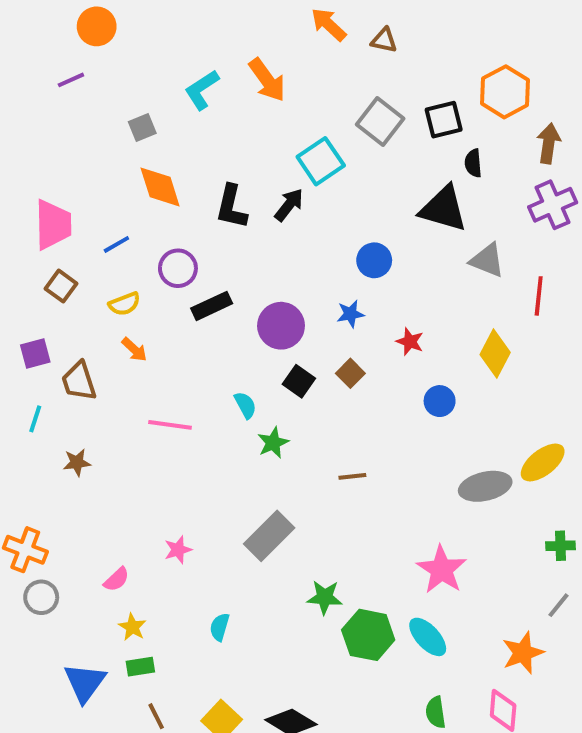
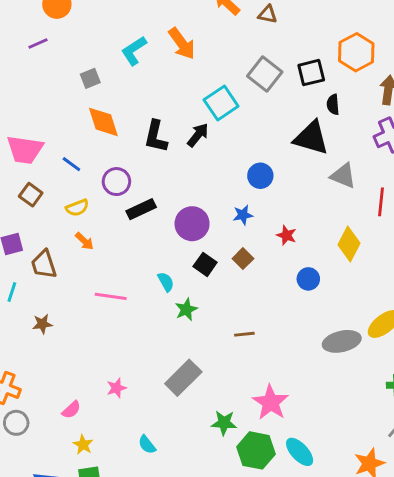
pink trapezoid: (53, 225) -> (25, 150), turned 99
blue line: (116, 244) -> (71, 164), turned 66
pink star: (442, 570) -> (271, 402), moved
cyan semicircle: (220, 627) -> (147, 445), turned -54

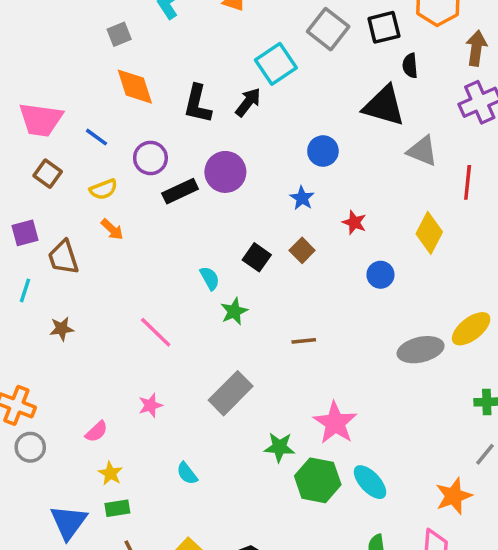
blue star: (243, 215) -> (302, 198), turned -30
purple circle: (192, 224) -> (225, 172), moved
pink line: (111, 296) -> (156, 332), moved, turned 36

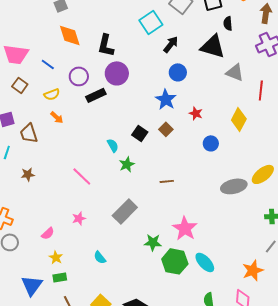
black arrow: (248, 102) -> (171, 44), moved
purple circle: (225, 172) -> (117, 73), moved
blue star: (302, 198) -> (166, 99), size x1.5

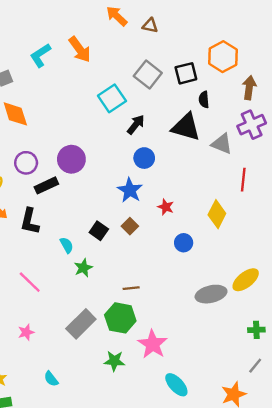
black L-shape: (106, 45) -> (30, 221), moved
gray triangle: (235, 72) -> (222, 144), moved
green hexagon: (175, 261) -> (120, 318), moved

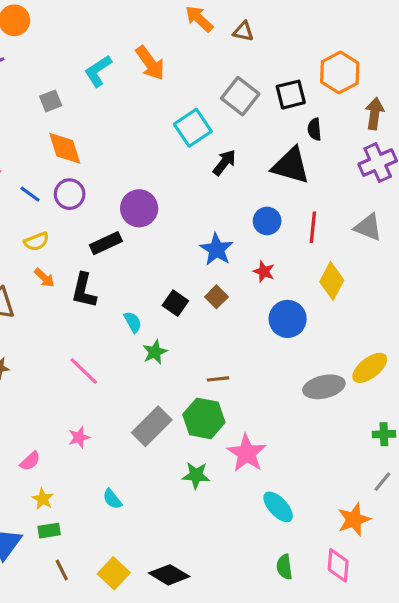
gray triangle: (222, 144) -> (368, 227), moved
blue circle: (144, 158) -> (267, 221), moved
purple circle: (26, 163) -> (70, 194), moved
red line: (243, 180) -> (313, 227), moved
blue circle: (184, 243) -> (288, 319), size x1.5

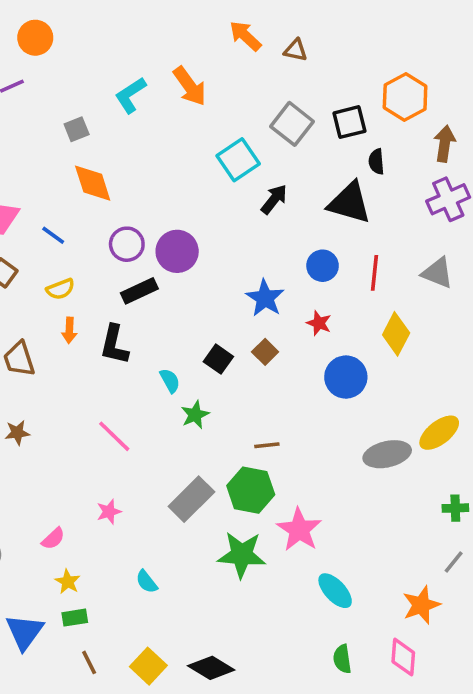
purple circle: (70, 194) -> (127, 244), moved
orange arrow: (44, 278) -> (69, 330), turned 50
green star: (196, 475) -> (242, 555), size x1.5

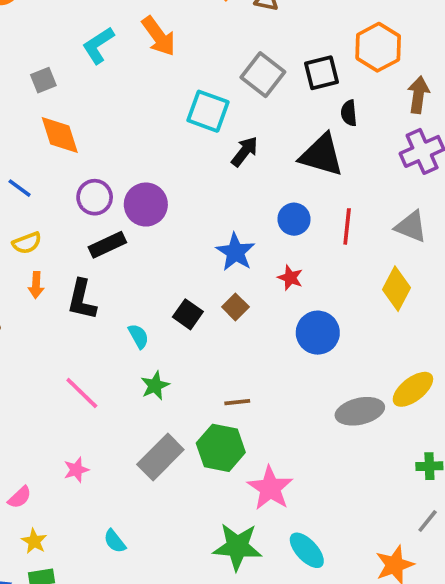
cyan square: (238, 160) -> (208, 111), turned -36
yellow diamond: (396, 334) -> (396, 289), moved
green star: (195, 415) -> (155, 386), moved
green star: (242, 555) -> (237, 547), moved

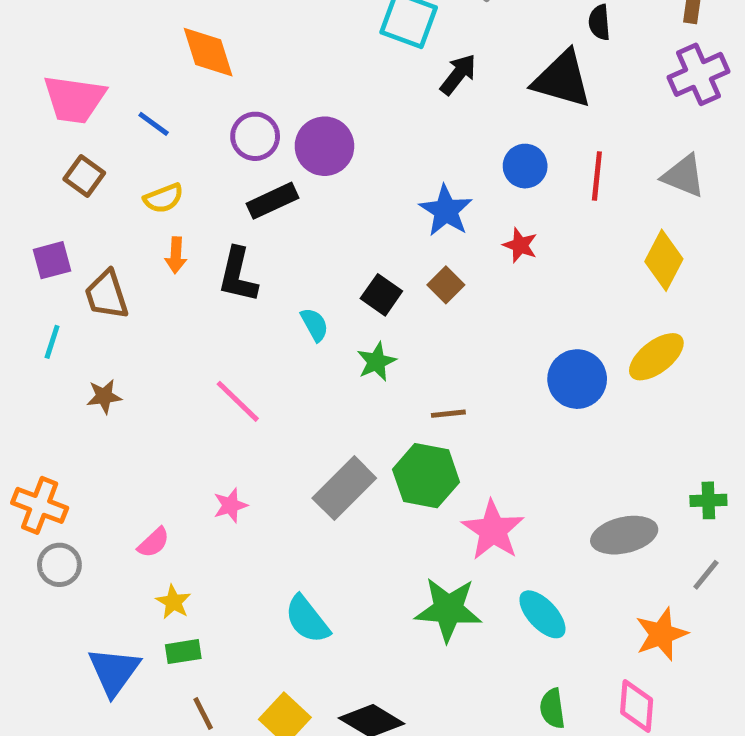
blue circle: (318, 333) -> (577, 379), moved
green star: (155, 386) -> (376, 362), moved
yellow ellipse: (413, 389) -> (656, 357), moved
gray ellipse: (360, 411) -> (624, 535), moved
cyan semicircle: (115, 541) -> (307, 619), moved, size x1.5

